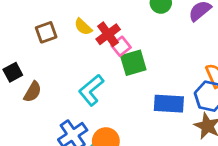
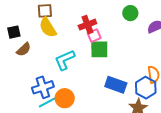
yellow semicircle: (83, 27) -> (48, 27), moved, size x1.5

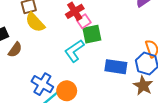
cyan L-shape: (65, 60) -> (74, 51), moved
blue cross: (43, 87) -> (42, 84), turned -30

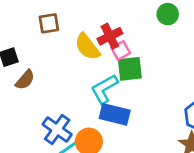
yellow semicircle: (35, 22) -> (87, 47), moved
blue rectangle: (116, 67) -> (115, 114), moved

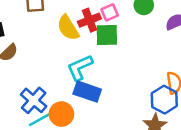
pink square: (121, 50) -> (110, 12), moved
green square: (130, 69) -> (107, 35), moved

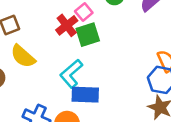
yellow semicircle: (68, 28) -> (23, 56), moved

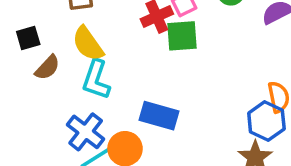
cyan L-shape: (71, 74) -> (96, 80), moved, turned -44

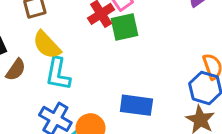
blue rectangle: (159, 116) -> (136, 105), moved

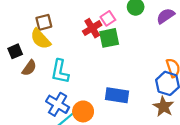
yellow semicircle: (47, 45) -> (41, 39), moved

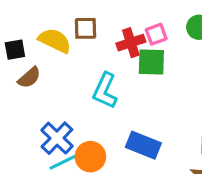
brown square: (44, 22) -> (86, 28), moved
yellow semicircle: (41, 39) -> (55, 41), turned 145
cyan L-shape: (60, 71) -> (105, 91), moved

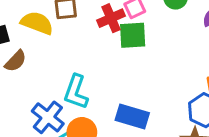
cyan L-shape: (105, 91) -> (76, 92), moved

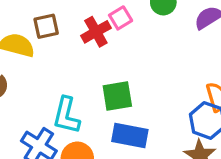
green square: (133, 35) -> (117, 96), moved

